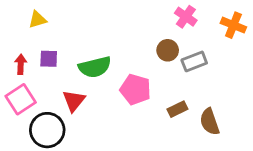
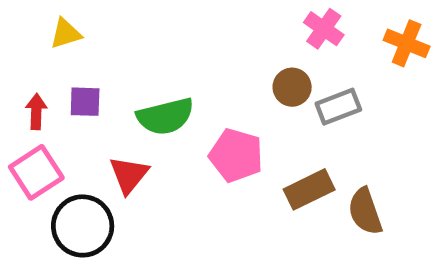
brown rectangle: (177, 109) -> (309, 189), size x1.4

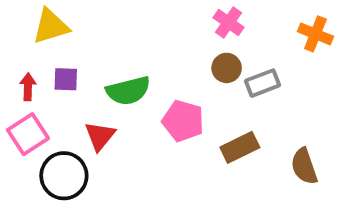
pink cross: (324, 29) -> (228, 23), moved
yellow triangle: (66, 34) -> (51, 26), size x1.5
brown semicircle: (365, 211) -> (304, 166), moved

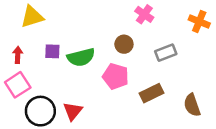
brown circle: (227, 68) -> (124, 44), moved
purple square: (66, 79) -> (52, 51), moved
red triangle: (100, 136) -> (73, 111), moved

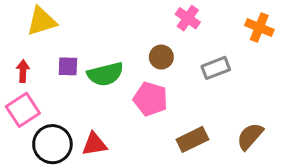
brown rectangle: (151, 93) -> (192, 139), moved
brown semicircle: (192, 105) -> (250, 136), turned 60
red triangle: (73, 111) -> (94, 144), turned 42

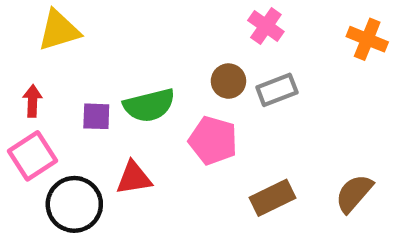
purple square: (68, 66) -> (96, 116), moved
gray rectangle: (216, 68) -> (277, 90), moved
red triangle: (94, 144) -> (134, 178), moved

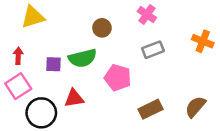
orange cross: (367, 39) -> (203, 41), moved
brown circle: (228, 81) -> (102, 28), moved

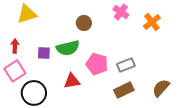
orange cross: (203, 41) -> (152, 22), moved, turned 30
gray rectangle: (153, 50) -> (126, 65), moved
red triangle: (74, 98) -> (72, 81), moved

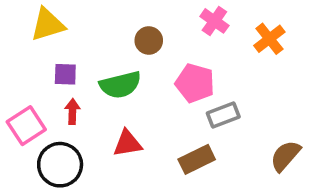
red arrow: (15, 46) -> (72, 111), moved
purple square: (44, 53) -> (65, 74), moved
pink pentagon: (97, 64) -> (195, 83), moved
brown rectangle: (124, 90) -> (197, 159), moved

